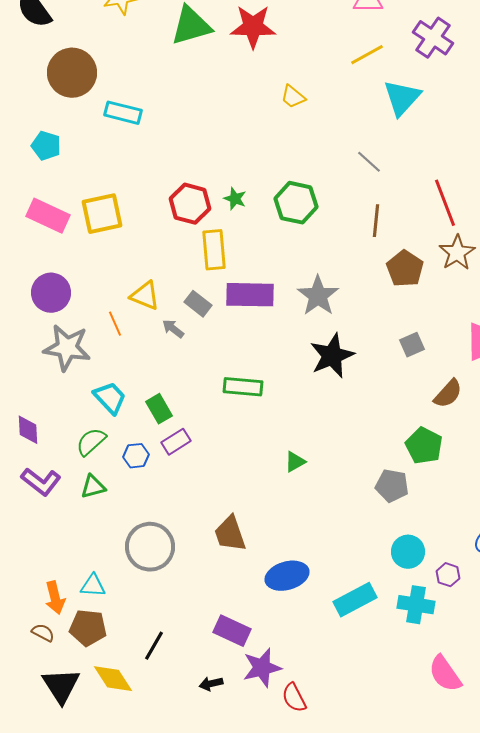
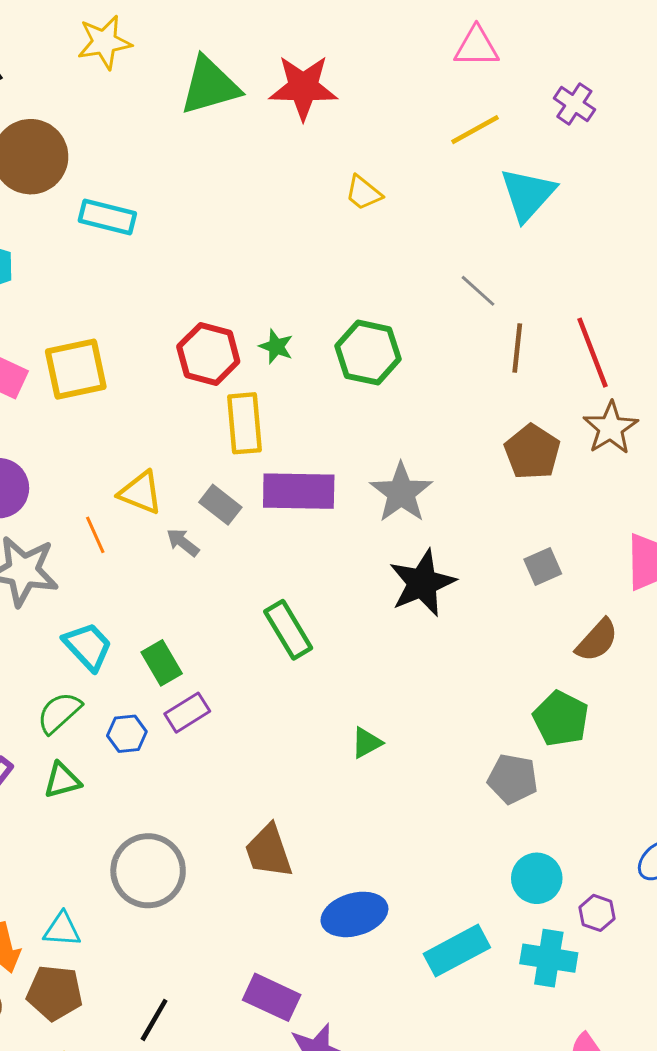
purple cross: (433, 38) -> (574, 104), size x0.7
brown line: (376, 221) -> (517, 348), moved
green rectangle: (243, 387) -> (288, 630), turned 54

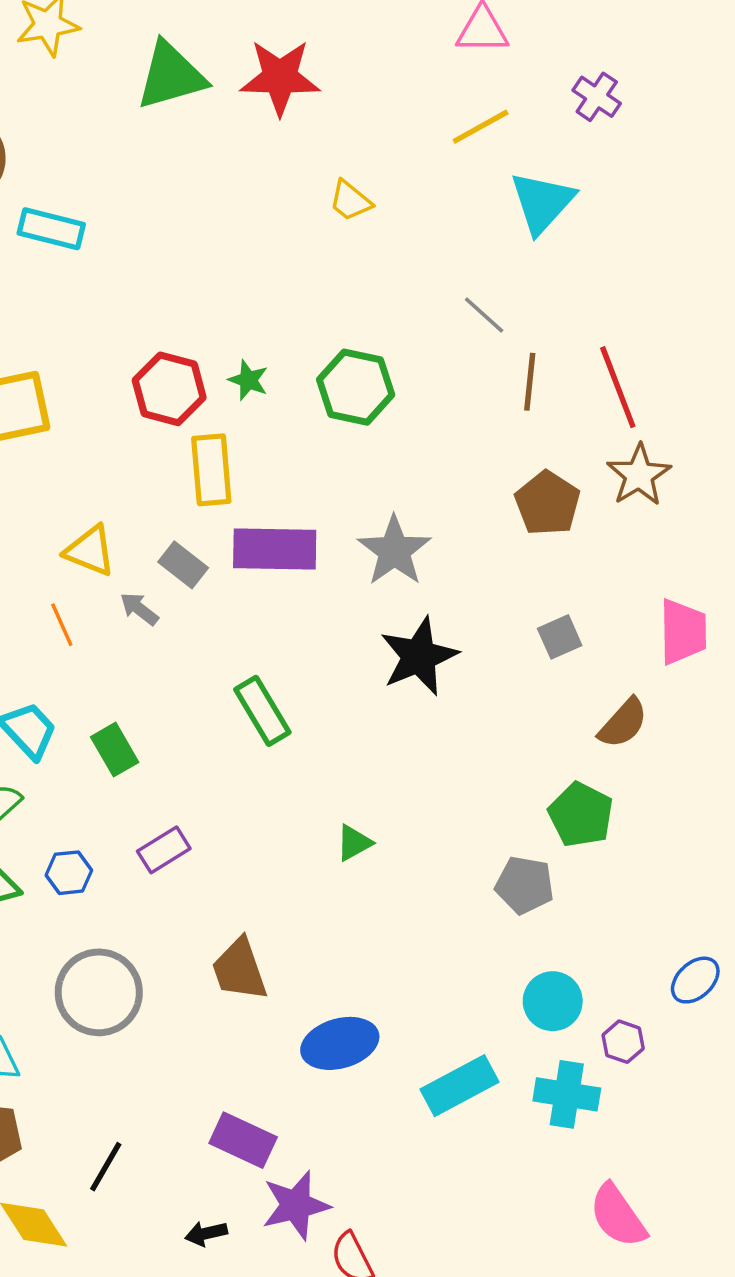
orange line: (95, 535) -> (62, 625), moved
purple rectangle: (187, 713) -> (164, 850), moved
blue hexagon: (127, 734) -> (69, 873), moved

